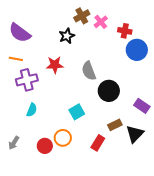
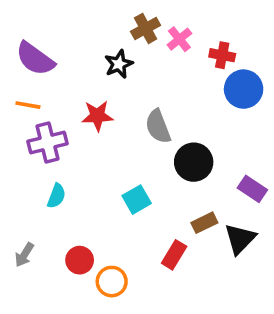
orange circle: (63, 138) -> (112, 282), moved

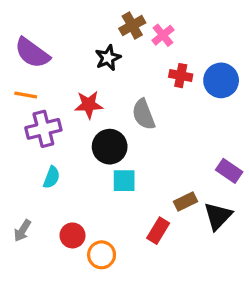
red cross: (222, 55) -> (181, 76), moved
black circle: (194, 162) -> (110, 147), moved
cyan square: (137, 200) -> (124, 181), turned 30

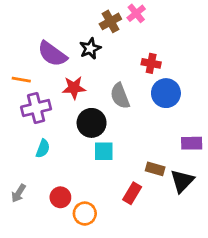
pink cross: (163, 35) -> (136, 13), moved
purple semicircle: (32, 53) -> (52, 54), moved
blue circle: (221, 80) -> (166, 93), moved
purple rectangle: (229, 171) -> (192, 143), turned -35
brown rectangle: (186, 202) -> (155, 169), turned 42

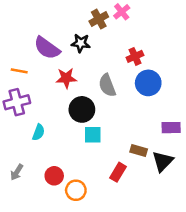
black star: (90, 48) -> (81, 43), turned 30
red cross: (151, 63) -> (135, 56), turned -35
purple cross: (36, 108) -> (17, 102), moved

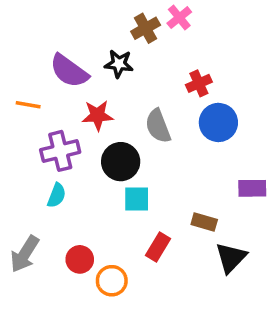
purple cross: (17, 102) -> (60, 151), moved
black triangle: (163, 161) -> (231, 258), moved
gray arrow: (17, 172) -> (25, 254), size x1.5
red rectangle: (118, 172) -> (158, 247), moved

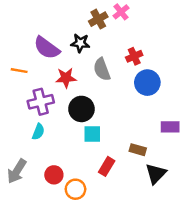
gray semicircle: (158, 126) -> (102, 69), moved

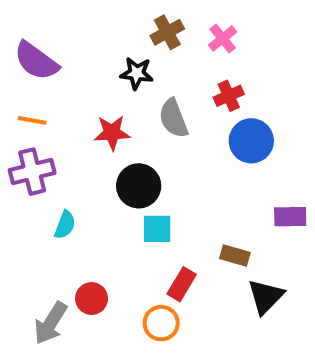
pink cross: (121, 12) -> (223, 38), moved
purple semicircle: (47, 48) -> (36, 61), moved
purple cross: (41, 102) -> (32, 172), moved
gray arrow: (17, 171) -> (51, 323), moved
orange circle: (75, 189) -> (161, 323), moved

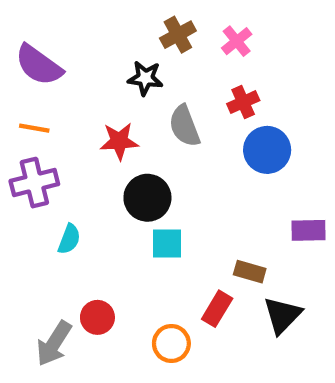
red rectangle: (182, 284) -> (217, 309), moved

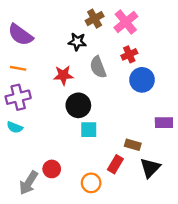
pink cross: (237, 41) -> (126, 22), size x1.5
cyan semicircle: (69, 239) -> (15, 127), moved, turned 91

